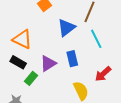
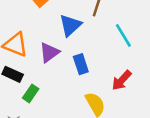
cyan line: (96, 39) -> (123, 35), moved
purple triangle: (48, 64) -> (49, 52), moved

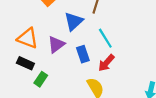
cyan line: (123, 35) -> (105, 38), moved
red arrow: (122, 80) -> (106, 63), moved

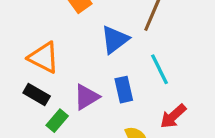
purple triangle: (56, 44) -> (86, 97), moved
red arrow: (106, 63) -> (173, 116), moved

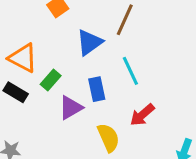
purple triangle: (86, 97) -> (71, 108), moved
green rectangle: (57, 121) -> (51, 80), moved

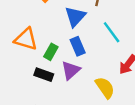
blue rectangle: (97, 89) -> (78, 46), moved
black rectangle: (16, 92) -> (44, 75), moved

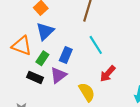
blue triangle: (75, 17) -> (45, 31), moved
blue rectangle: (78, 46) -> (66, 55), turned 42

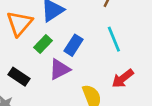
orange triangle: (22, 46) -> (19, 23), turned 40
black rectangle: (35, 77) -> (19, 77), moved

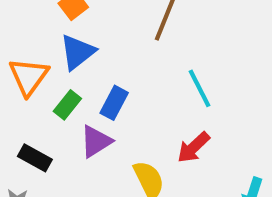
cyan line: (114, 39) -> (200, 88), moved

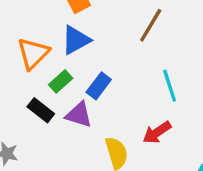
purple triangle: (96, 141) -> (79, 115), turned 40
black rectangle: (35, 158) -> (41, 110), moved

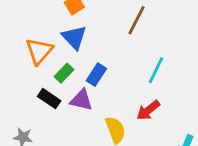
blue triangle: (76, 40) -> (74, 37), turned -40
cyan line: (170, 86) -> (156, 70), turned 48

